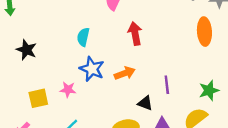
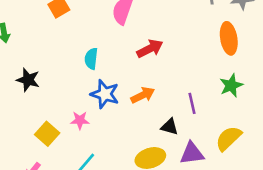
red arrow: (135, 33) -> (150, 49), turned 80
green star: (209, 90) -> (231, 85), moved
yellow square: (38, 98) -> (47, 134), turned -30

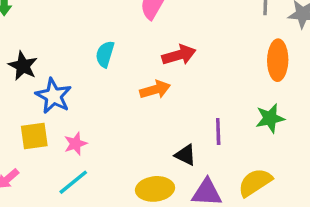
blue star: (105, 94) -> (53, 96), moved
orange arrow: (143, 95) -> (155, 90), moved
pink star: (80, 120) -> (75, 144), moved, turned -30
yellow square: (47, 134) -> (34, 136), turned 30

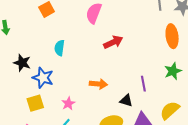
cyan semicircle: (105, 54) -> (59, 48), moved
orange arrow: (155, 90) -> (98, 84), moved, turned 30
pink star: (75, 144) -> (68, 103), moved

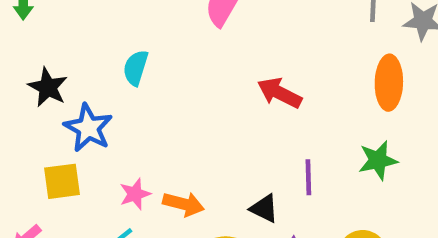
red arrow: (113, 42) -> (279, 93), moved, turned -138
orange arrow: (98, 84) -> (184, 204), moved

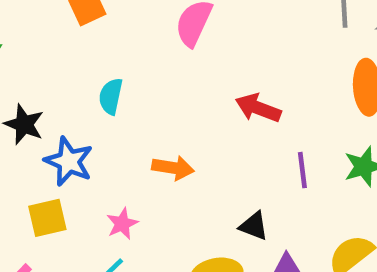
purple line: (308, 177) -> (302, 170), moved
orange arrow: (184, 204) -> (173, 168), moved

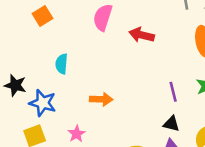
red arrow: (258, 108) -> (142, 35), moved
black triangle: (254, 226) -> (171, 124), moved

